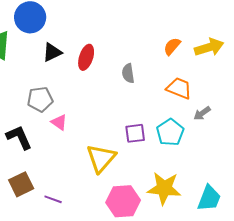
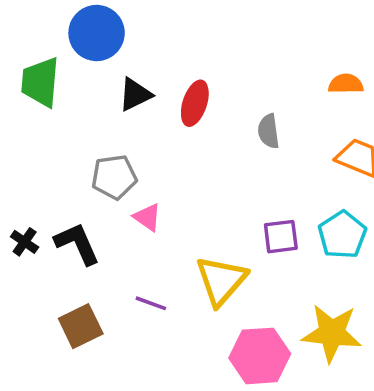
orange semicircle: (172, 46) -> (346, 84), turned 48
purple line: (53, 199) -> (151, 303), moved

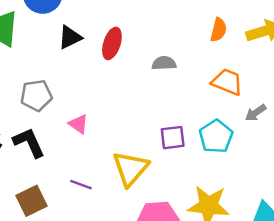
orange semicircle: (346, 84) -> (218, 30), turned 105
gray semicircle: (269, 131) -> (164, 63), turned 95
gray pentagon: (114, 177) -> (36, 95), moved

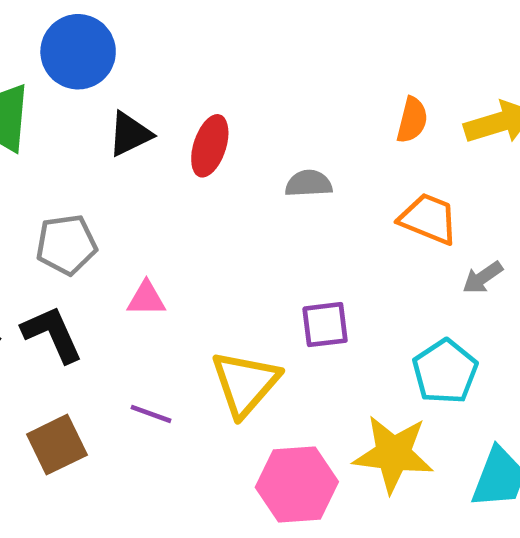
pink triangle: (79, 124) -> (146, 299), turned -35
cyan pentagon: (216, 136) -> (445, 372), moved

